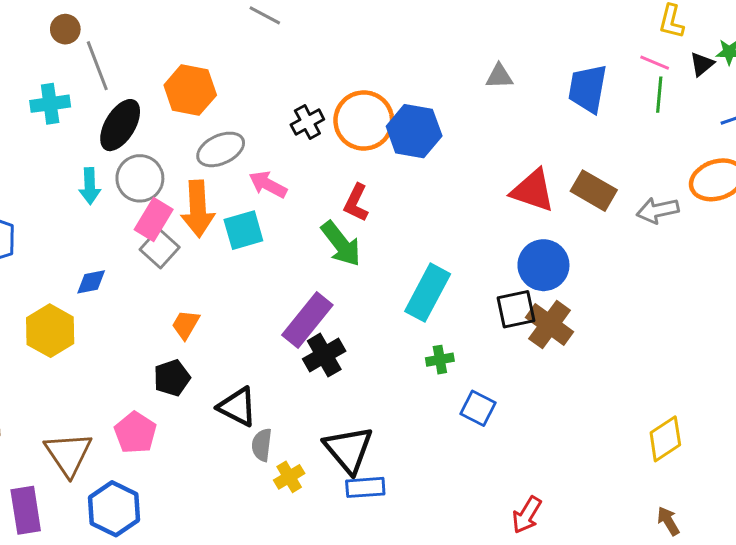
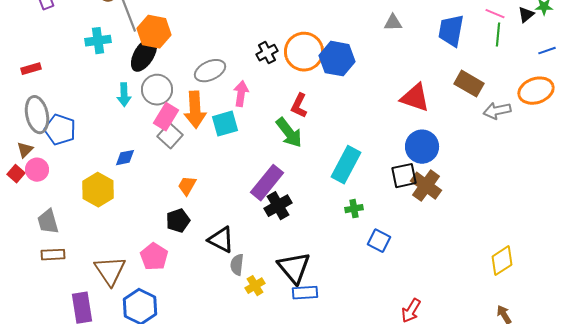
orange hexagon: (190, 90) -> (154, 32), moved
pink arrow: (268, 184) -> (241, 94), turned 70
brown rectangle: (594, 191) -> (469, 84), moved

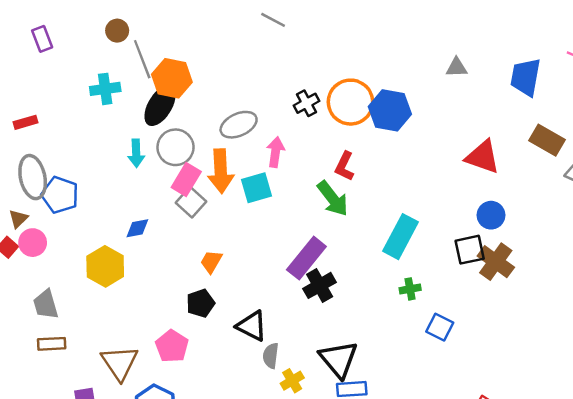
blue circle: (422, 147) -> (491, 215), size x0.7

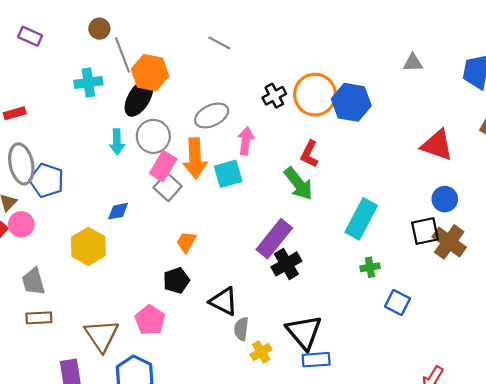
gray line: (273, 20) -> (219, 43), moved
purple rectangle: (42, 39) -> (30, 36), turned -45

